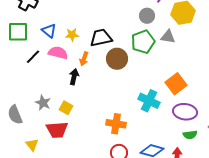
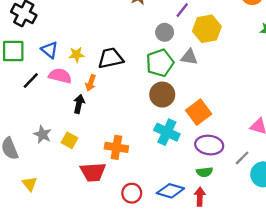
brown circle: (117, 59) -> (162, 95), moved
orange cross: (116, 124) -> (116, 147), moved
red trapezoid: (57, 130) -> (93, 172), moved
green semicircle: (190, 135) -> (205, 172), moved

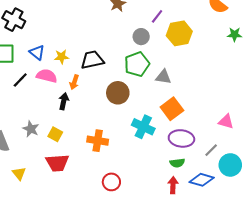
gray triangle: (189, 57) -> (163, 77), moved
brown circle: (162, 95) -> (118, 93), moved
red trapezoid: (93, 172) -> (57, 163), moved
blue diamond: (170, 191) -> (202, 180), moved

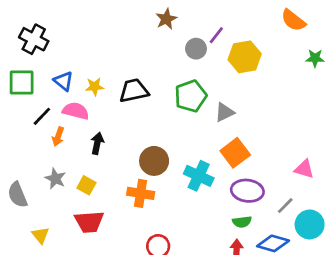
gray circle: (141, 37) -> (196, 49), moved
gray triangle: (163, 77) -> (224, 112), turned -35
orange arrow: (74, 82) -> (58, 137), moved
brown circle: (118, 93) -> (154, 161), moved

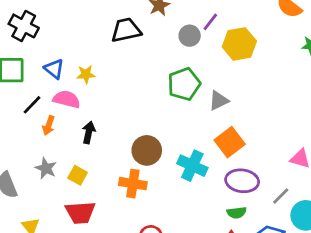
black trapezoid: (134, 91) -> (126, 30), moved

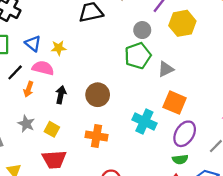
gray circle: (190, 36) -> (142, 30), moved
orange square: (230, 142) -> (175, 103), turned -30
brown circle: (147, 150) -> (98, 95), moved
purple ellipse: (242, 181) -> (185, 134), turned -65

